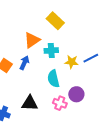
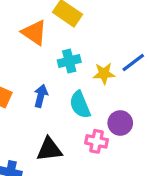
orange triangle: (32, 40) -> (34, 33), moved, turned -42
blue arrow: (24, 63) -> (41, 96), moved

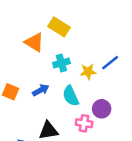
blue arrow: (41, 96) -> (41, 90), turned 49

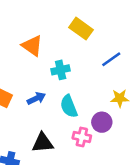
yellow rectangle: (59, 27) -> (81, 29), moved
blue line: (110, 63) -> (111, 59), moved
yellow star: (88, 72) -> (120, 98), moved

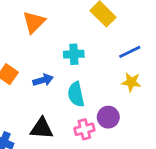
orange triangle: (32, 46) -> (34, 22), moved, turned 30
yellow star: (120, 98) -> (131, 82), moved
pink cross: (82, 137) -> (84, 129), turned -36

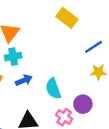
cyan cross: (74, 54) -> (13, 57), moved
pink cross: (84, 129) -> (64, 117), turned -35

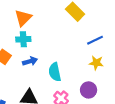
purple circle: (83, 104) -> (89, 90), moved

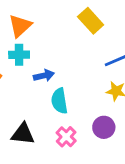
blue arrow: (30, 61) -> (44, 76), moved

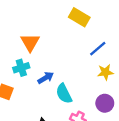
yellow rectangle: (91, 21) -> (79, 17), moved
orange triangle: (20, 26) -> (30, 42), moved

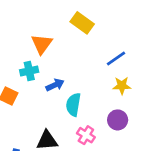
yellow rectangle: (79, 17) -> (82, 23), moved
cyan semicircle: (64, 94) -> (73, 105), turned 30

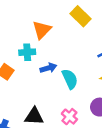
cyan semicircle: (73, 105) -> (70, 79), moved, turned 138

